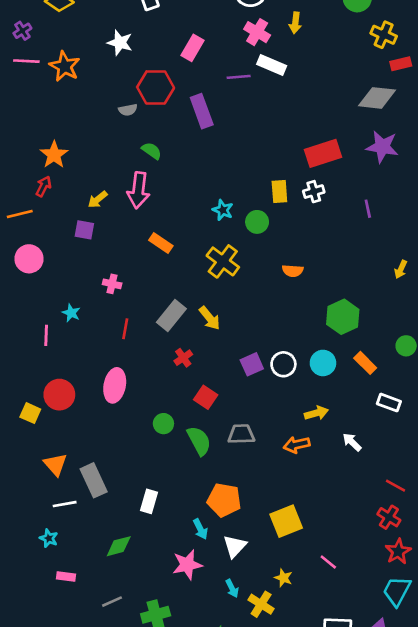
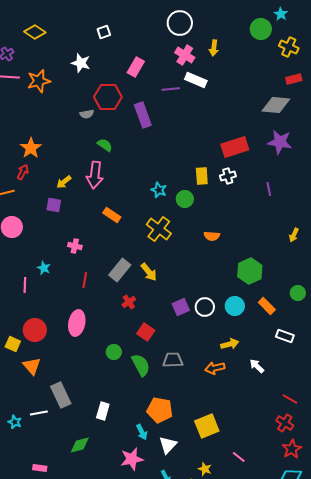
yellow cross: (384, 35) -> (289, 47), moved
orange star: (65, 66) -> (39, 81), turned 30
orange triangle: (55, 464) -> (32, 366), moved
cyan star: (49, 538) -> (15, 422), moved

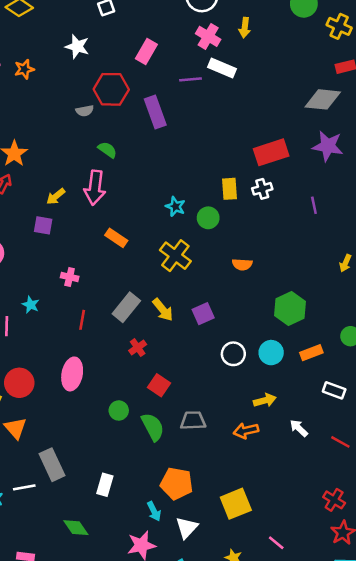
orange star: (39, 81) -> (24, 69), size x0.7
orange rectangle: (267, 306) -> (311, 353), turned -66
purple square: (181, 307) -> (203, 314), moved
red line: (290, 399) -> (340, 442), moved
green diamond: (80, 445) -> (76, 528), turned 70

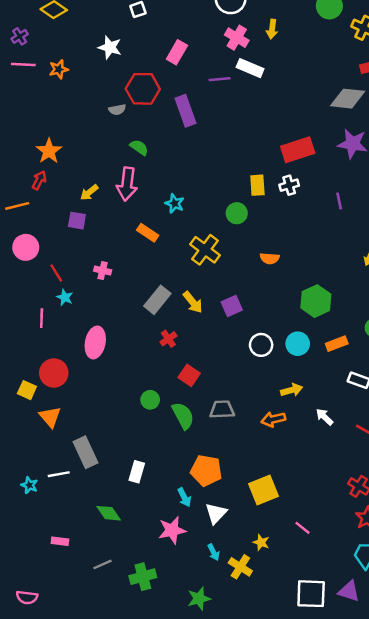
cyan star: (175, 206) -> (175, 203), moved
red line: (82, 320) -> (56, 273), moved, turned -42
pink ellipse: (72, 374) -> (95, 342), moved

